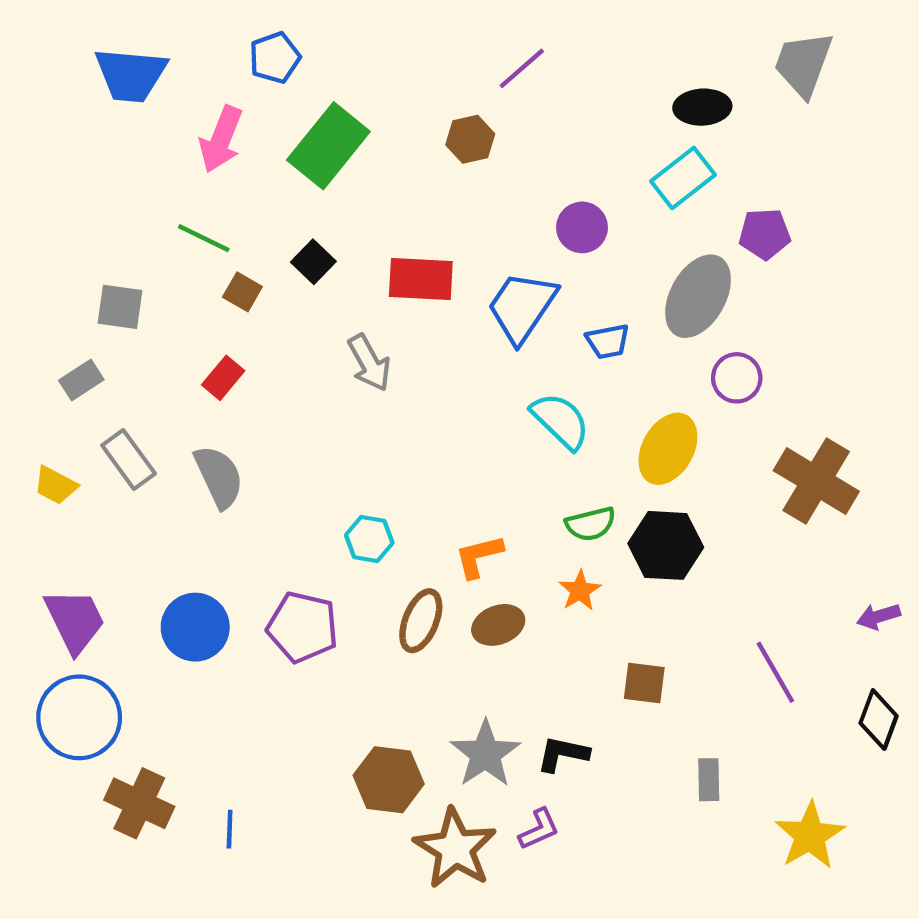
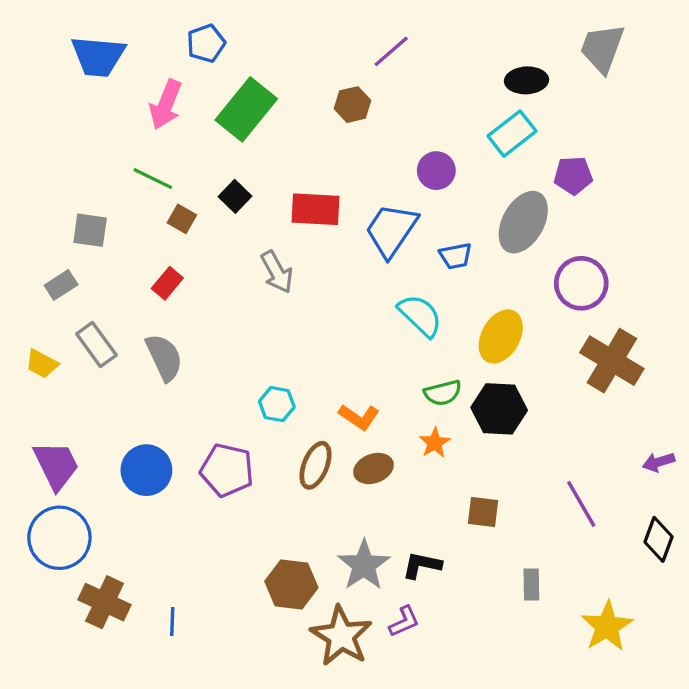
purple circle: (737, 378) -> (581, 283), moved, size x1.4
orange L-shape: (479, 556) -> (359, 417), turned -132

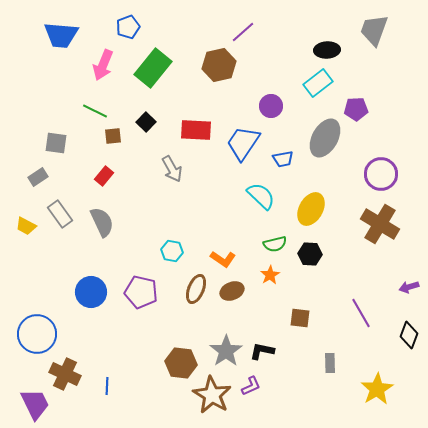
brown hexagon: (353, 105) -> (219, 65), size x1.5
brown square: (182, 219) -> (113, 136), turned -36
purple circle: (581, 283) -> (381, 174), moved
black hexagon: (499, 409) -> (310, 254), size x0.7
purple trapezoid: (56, 465) -> (35, 404), moved

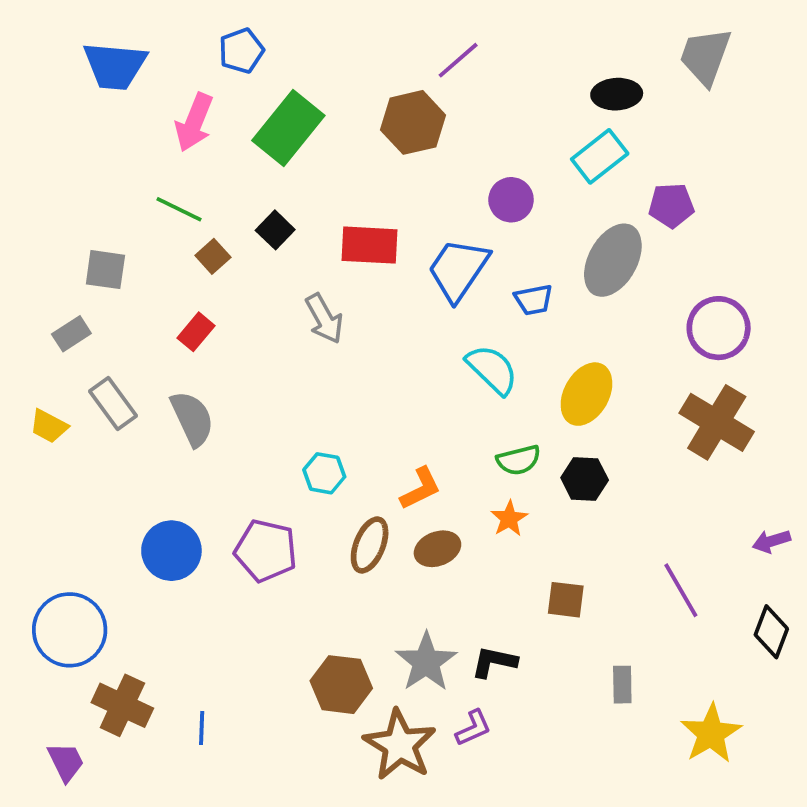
brown square: (113, 136) -> (213, 256), turned -36
orange L-shape: (223, 259) -> (420, 488), turned -60
purple trapezoid: (35, 404) -> (66, 762), size x0.7

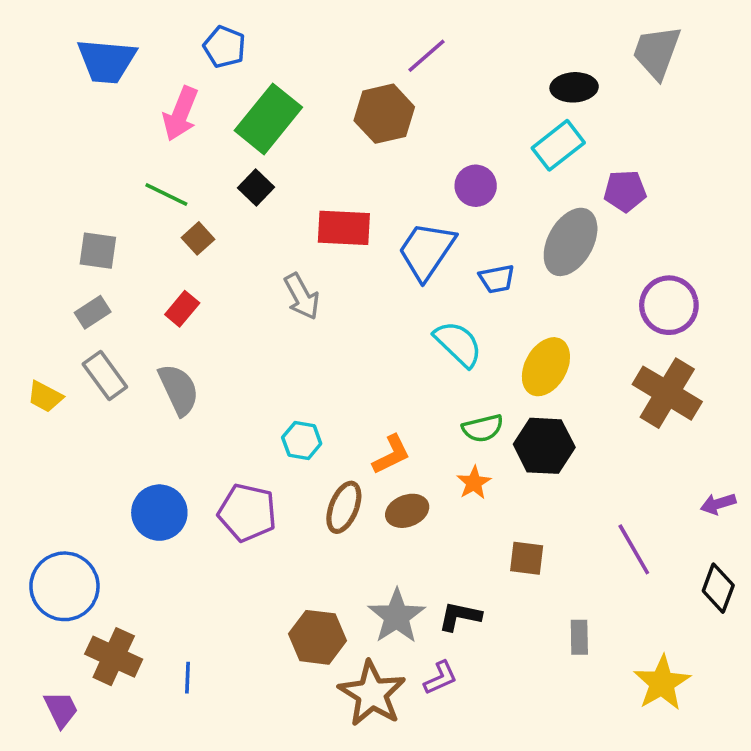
blue pentagon: (241, 51) -> (224, 47), turned -30
black square: (275, 230) -> (256, 187), moved
gray rectangle: (71, 334) -> (93, 312), moved
black hexagon: (585, 479) -> (544, 446), size x1.4

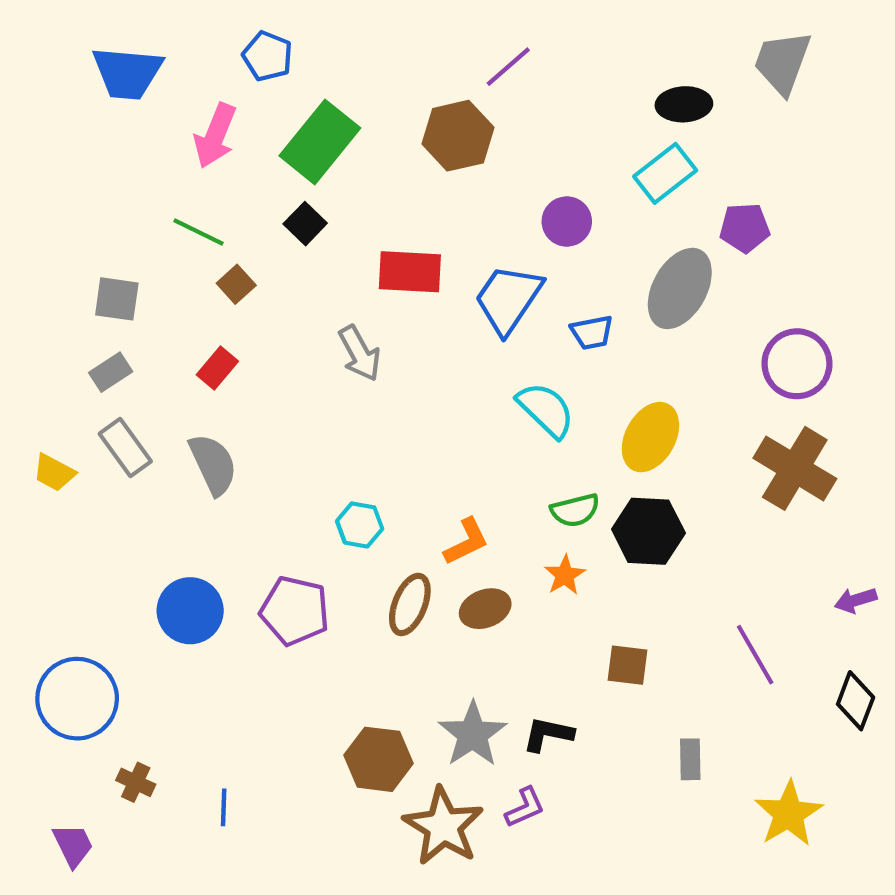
brown cross: (114, 657) -> (136, 782), size x0.6

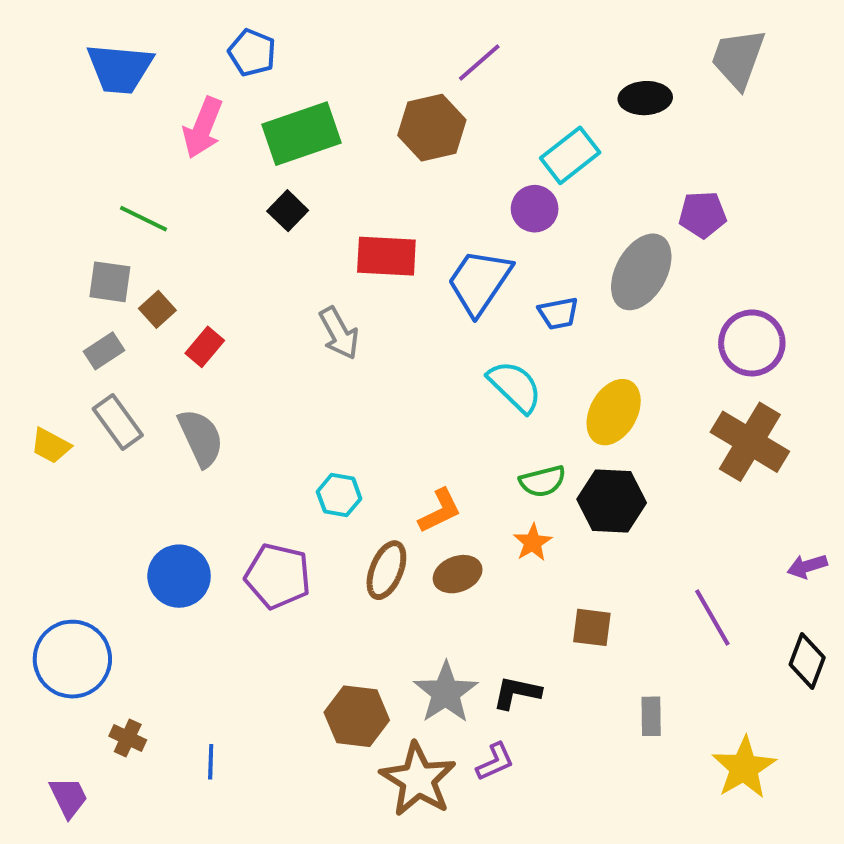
green rectangle: (320, 142) -> (302, 134), turned 32
cyan rectangle: (665, 173) -> (570, 155), moved
green line: (198, 232) -> (143, 219), moved
brown square: (236, 284) -> (157, 309), moved

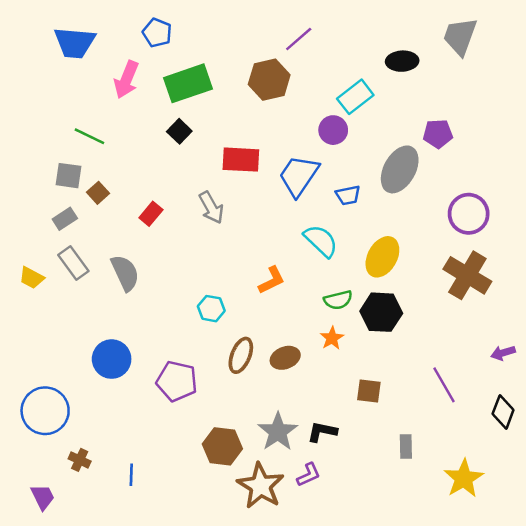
red rectangle: (205, 347) -> (151, 214), moved
orange L-shape: (440, 511) -> (272, 280), moved
purple pentagon: (278, 576) -> (177, 381), moved

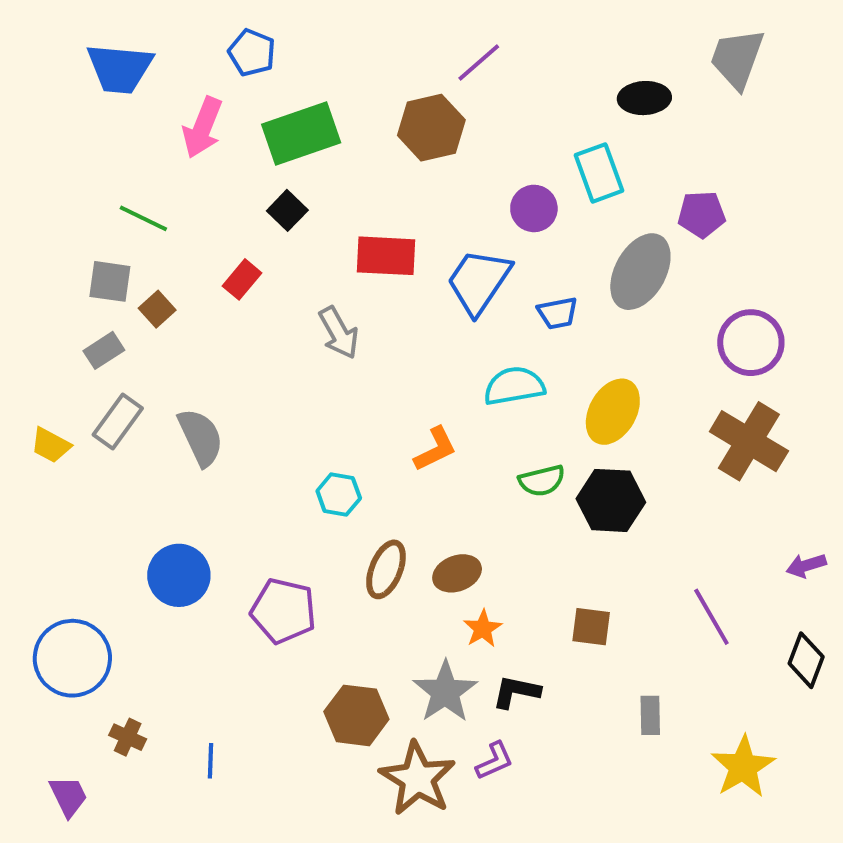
cyan rectangle: (355, 97) -> (599, 173), moved, turned -72
red rectangle: (151, 214) -> (242, 279), moved
cyan semicircle: (321, 241) -> (514, 386), turned -54
gray rectangle: (73, 263) -> (118, 422), turned 72
orange star: (332, 338) -> (483, 629), moved

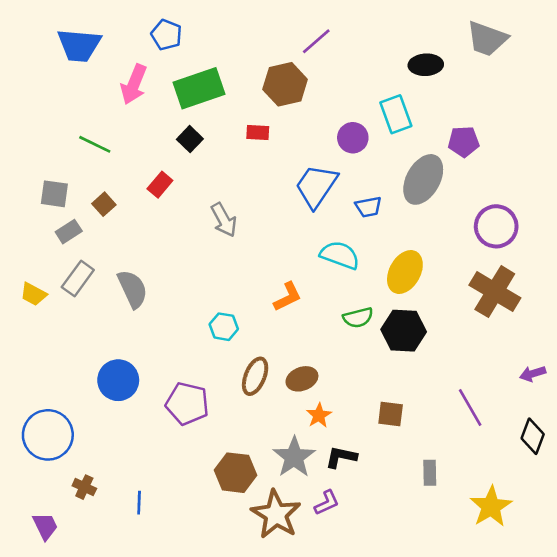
gray trapezoid: (737, 59) -> (487, 39), turned -90
red rectangle: (386, 256) -> (258, 133), moved, size x0.6
gray square: (110, 281) -> (54, 194), moved
cyan semicircle: (514, 386) -> (340, 255), turned 30

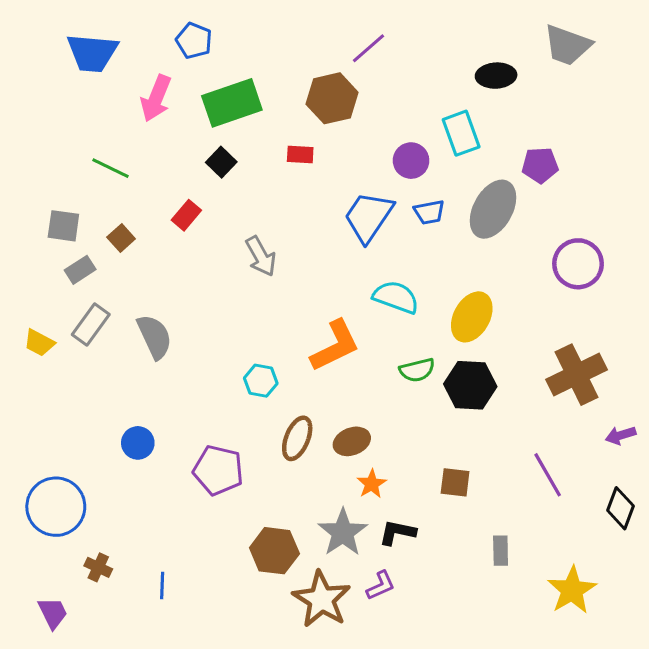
blue trapezoid: (368, 207) -> (429, 212), moved
brown cross: (495, 292) -> (576, 375), moved, turned 33
orange L-shape: (288, 297) -> (335, 346), size x1.5
blue circle: (118, 380) -> (138, 443), size x0.7

